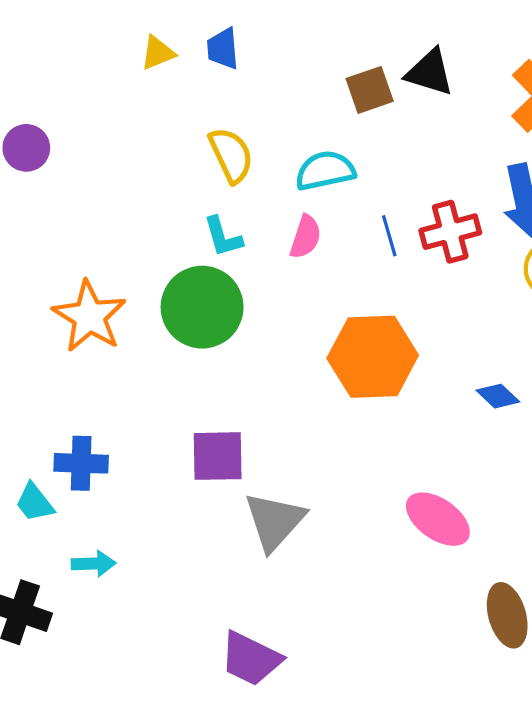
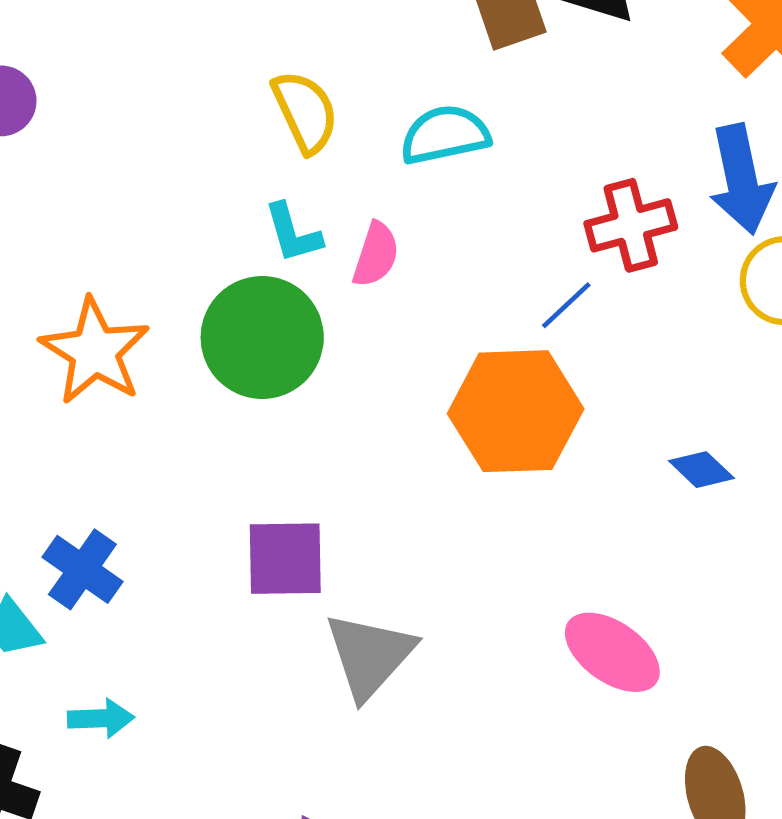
blue line: (389, 236) -> (566, 305), moved, turned 63
pink semicircle: (306, 237) -> (376, 255), moved
blue cross: (81, 463) -> (82, 569), turned 33

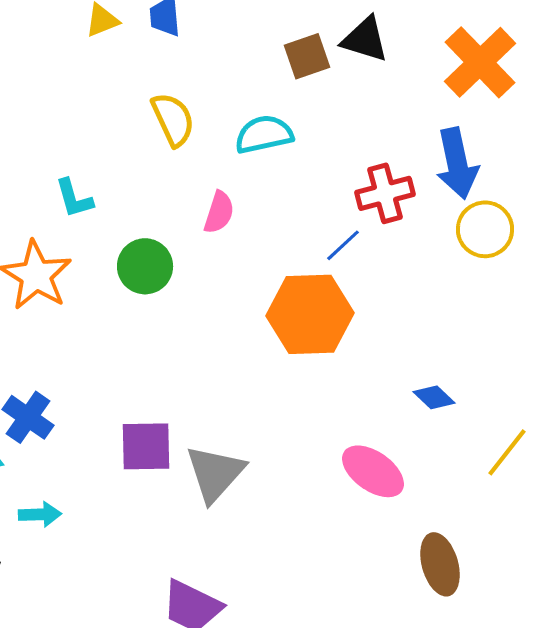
cyan L-shape: (293, 233) -> (74, 198), moved
green circle: (262, 337) -> (145, 266), size x0.7
blue diamond: (701, 470) -> (434, 397), moved
purple square: (285, 559) -> (146, 446), moved

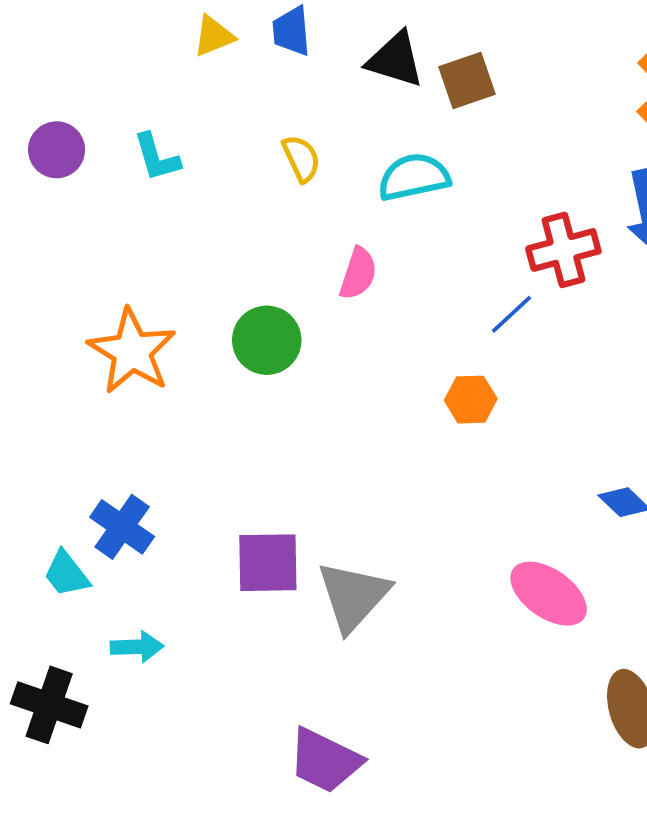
black triangle: (365, 39) -> (395, 60), moved
yellow semicircle: (173, 119) -> (301, 158), size x0.7
cyan L-shape: (74, 198) -> (157, 157), moved
orange hexagon: (310, 314) -> (471, 400), size x0.5

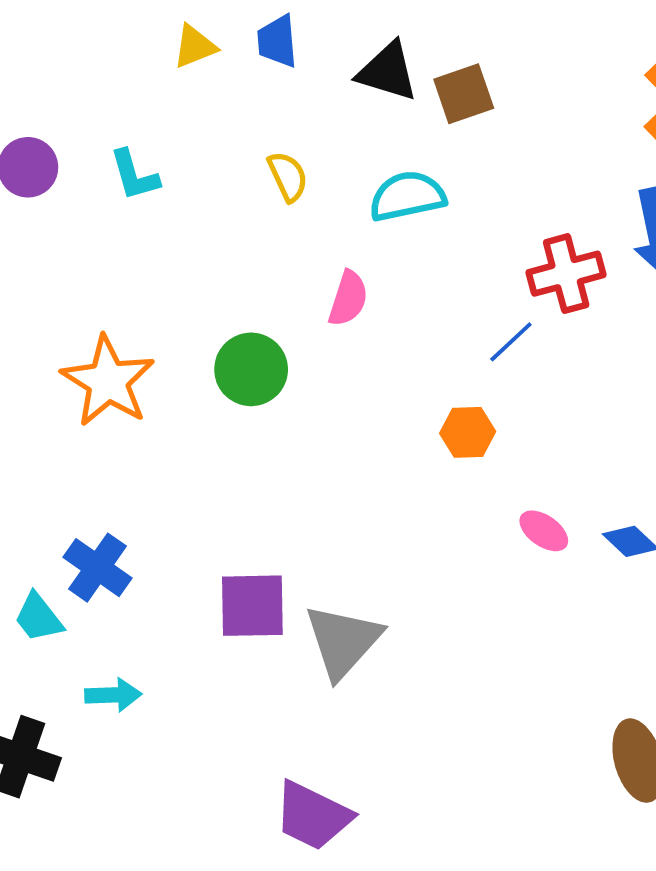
pink ellipse: (549, 594) -> (544, 531), moved, size x0.6

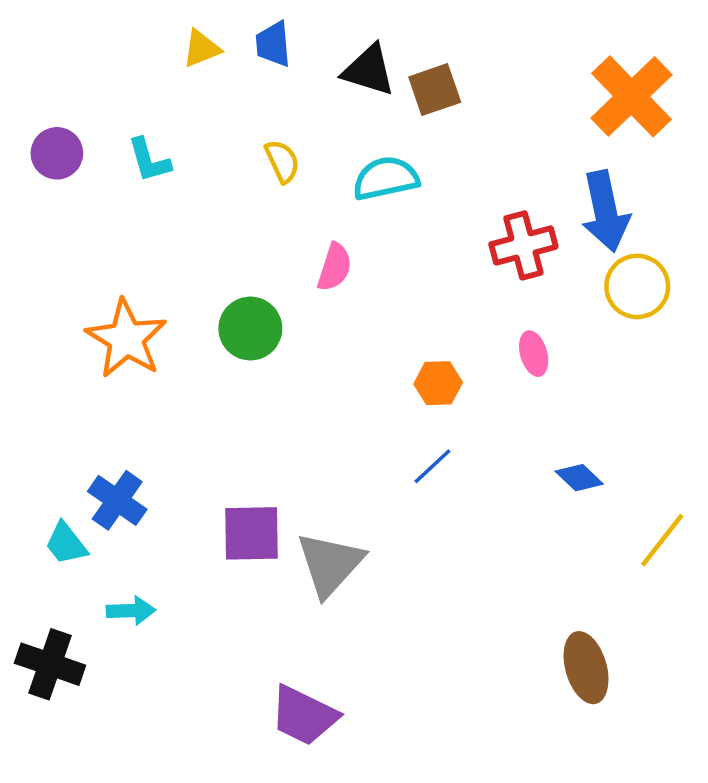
blue line: (511, 342) -> (432, 466), moved
pink ellipse: (544, 531) -> (534, 354), moved, turned 39

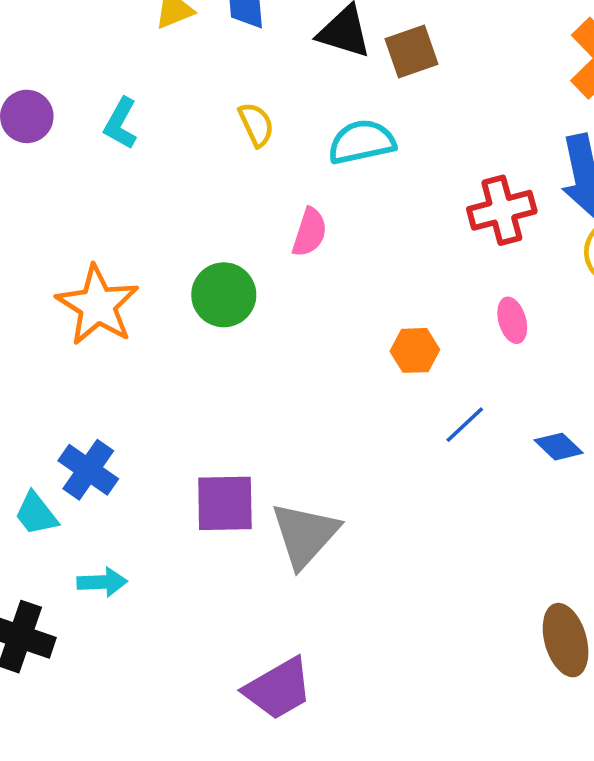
cyan L-shape: (149, 160) -> (121, 123), turned 45
blue line: (432, 466) -> (465, 425), moved
purple trapezoid: (304, 715) -> (278, 689), turned -56

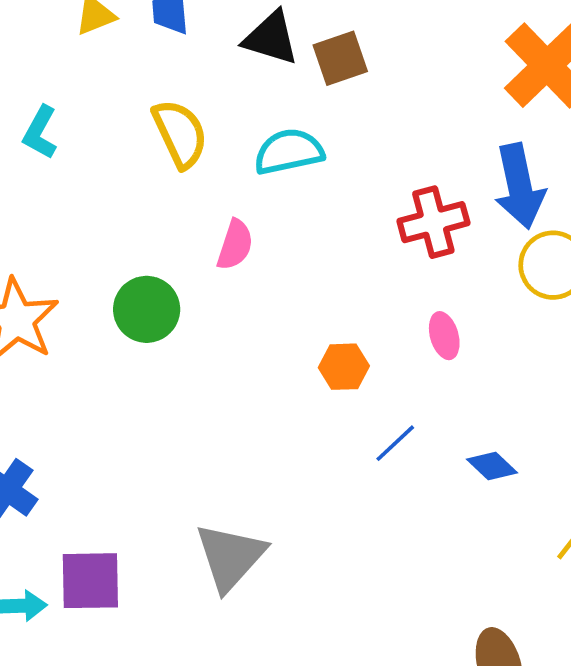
yellow semicircle: (256, 125) -> (180, 134), size x1.5
purple square: (225, 503) -> (90, 581), moved

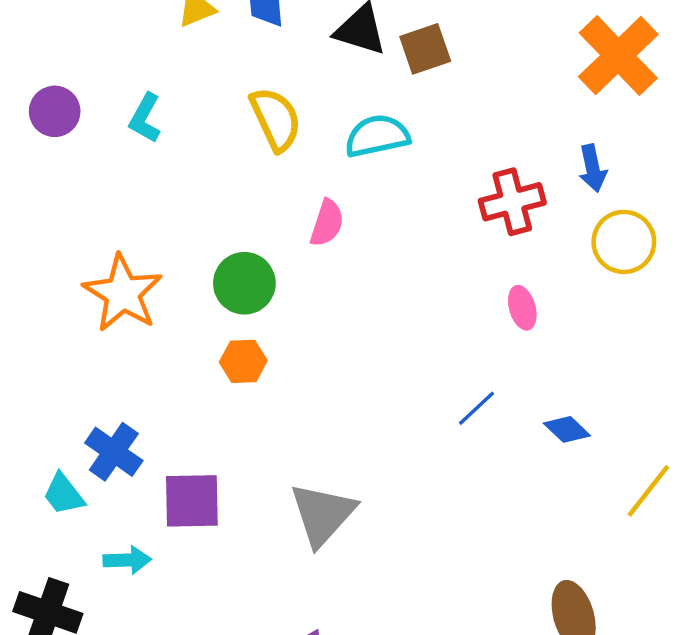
blue arrow: (520, 186) -> (593, 168), size x0.6
orange hexagon: (344, 367) -> (243, 361), moved
purple square: (90, 581) -> (192, 501), moved

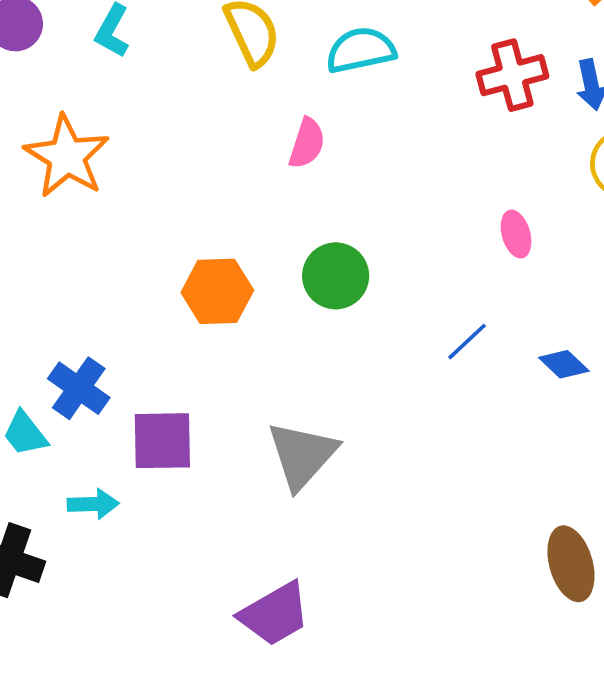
red cross: (512, 202) -> (512, 75), moved
green circle: (244, 283) -> (336, 276), moved
orange star: (123, 293) -> (67, 156), moved
orange hexagon: (243, 361) -> (217, 291), size x1.4

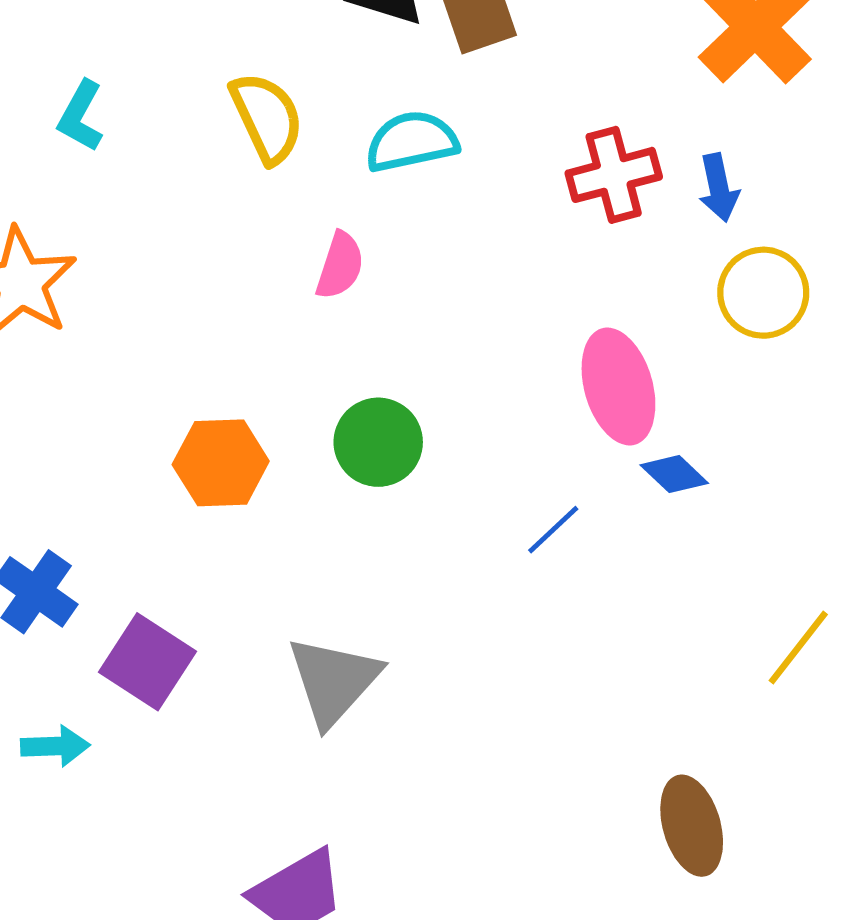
pink ellipse: (516, 234) -> (618, 387), size x1.8
blue diamond: (564, 364) -> (674, 474), moved
purple square: (162, 441) -> (148, 662), turned 34

